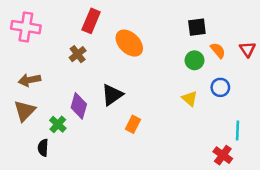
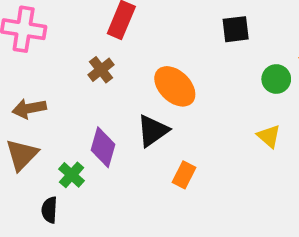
black square: (197, 27) -> (236, 29), moved
orange ellipse: (129, 43) -> (175, 86), moved

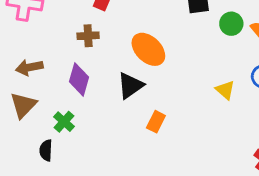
brown cross: (101, 70) -> (88, 36), turned 35
green circle: (276, 79) -> (231, 24), moved
purple diamond: (103, 147) -> (79, 79), moved

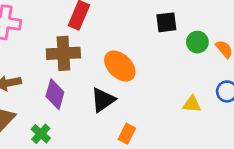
brown cross: (88, 36) -> (63, 53), size x1.6
yellow triangle: (225, 90) -> (192, 104), turned -36

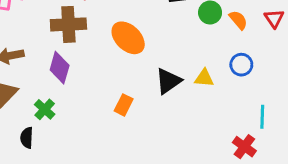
black triangle: (103, 100) -> (168, 81), moved
orange rectangle: (127, 134) -> (124, 105), moved

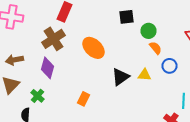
orange semicircle: (238, 20) -> (156, 48), moved
brown cross: (68, 24) -> (54, 39), turned -30
orange rectangle: (124, 105) -> (84, 99), moved

